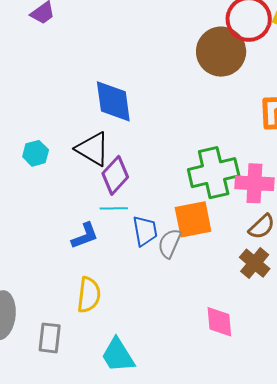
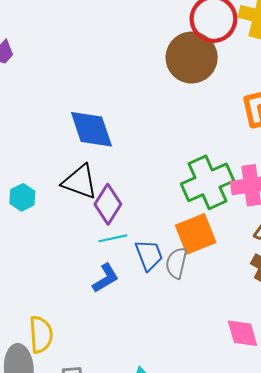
blue L-shape: (85, 236) -> (106, 278), moved
yellow semicircle: (89, 295) -> (41, 334), moved

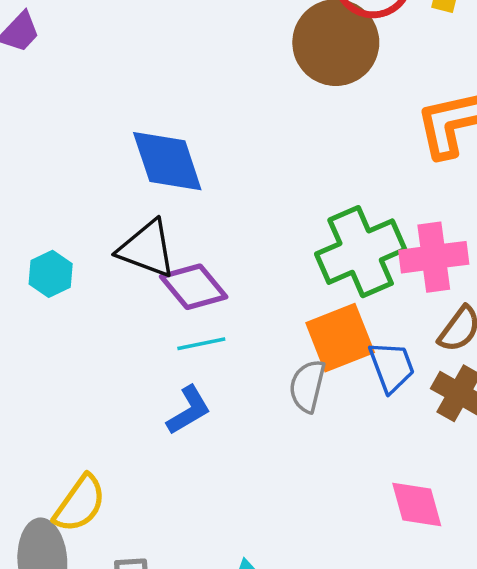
purple diamond: (108, 204) -> (194, 287), turned -72
blue trapezoid: (149, 255) -> (392, 367), moved
yellow semicircle: (41, 334) -> (80, 504), turned 39

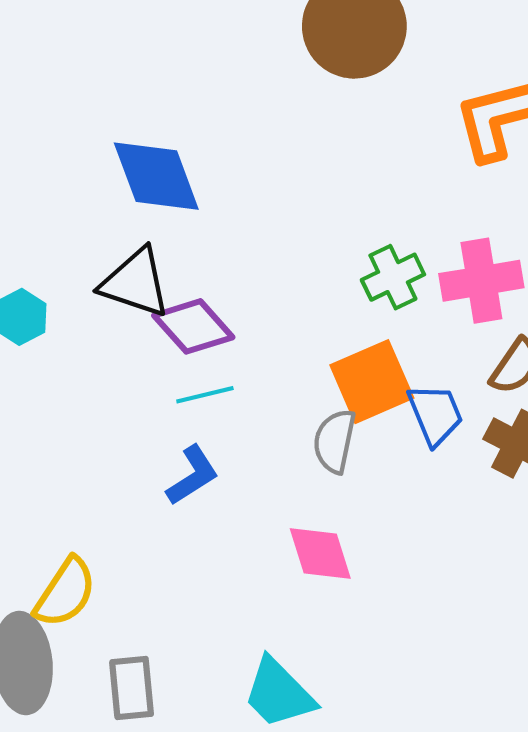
green cross: (361, 252) -> (393, 277), size x0.6
pink diamond: (417, 505) -> (320, 554), moved

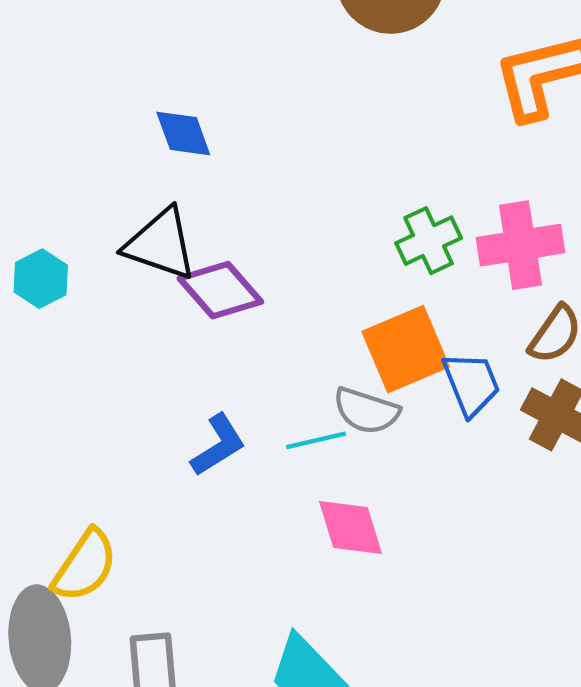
blue diamond: (156, 176) -> (183, 133), size x0.6
cyan line: (205, 395) -> (316, 440), moved
gray semicircle: (335, 441) -> (366, 411), turned -84

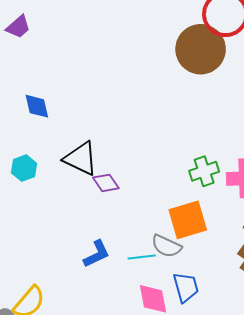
blue diamond: (183, 133) -> (37, 106), moved
purple diamond: (220, 290) -> (106, 183), size x0.7
blue trapezoid: (471, 384) -> (186, 287), moved

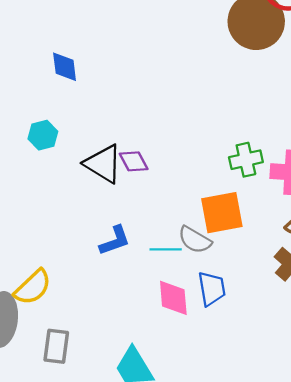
black triangle: (81, 159) -> (103, 164), moved

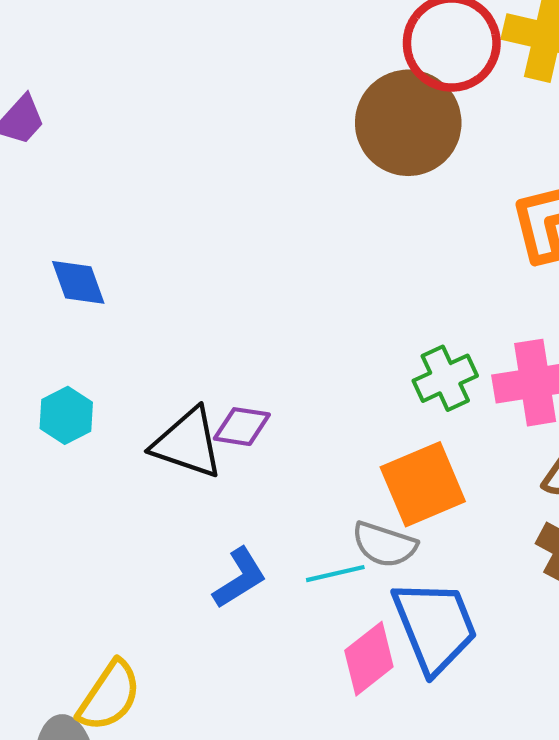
purple diamond: (134, 161) -> (242, 427), turned -40
blue trapezoid: (212, 289) -> (435, 626), size x1.5
pink diamond: (173, 298) -> (369, 659), turned 69

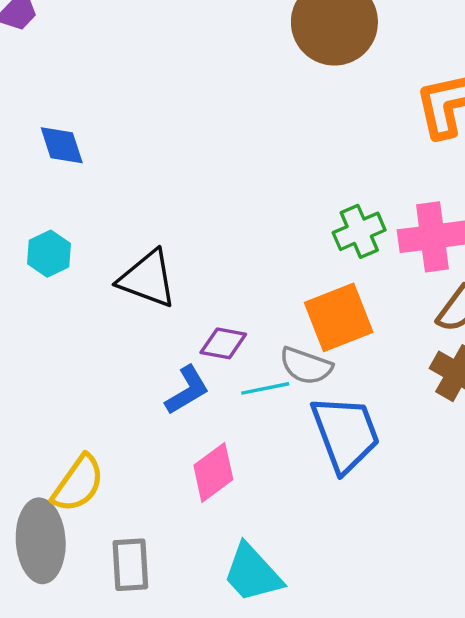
purple diamond: (242, 427) -> (223, 343), moved
pink diamond: (369, 659) -> (213, 472), moved

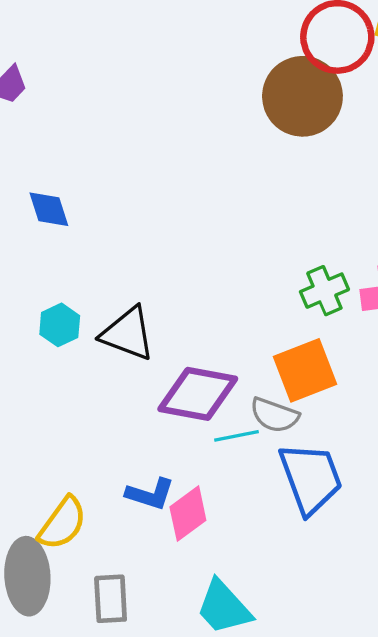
cyan hexagon: (49, 254) -> (60, 325), moved
purple diamond: (223, 343) -> (198, 394), size x1.8
blue L-shape: (187, 390) -> (150, 494), moved, turned 48

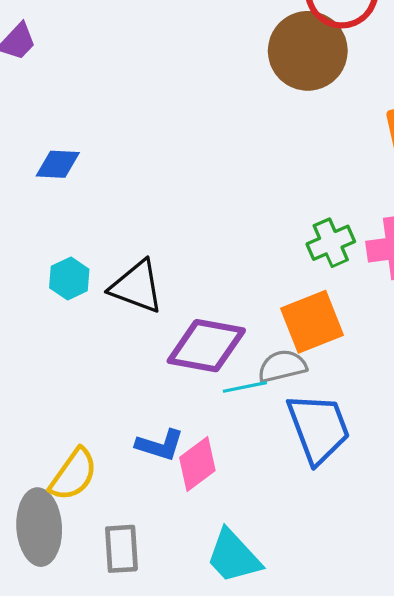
blue diamond: (49, 209) -> (58, 164), turned -69
gray semicircle: (274, 415) -> (282, 366), turned 147

